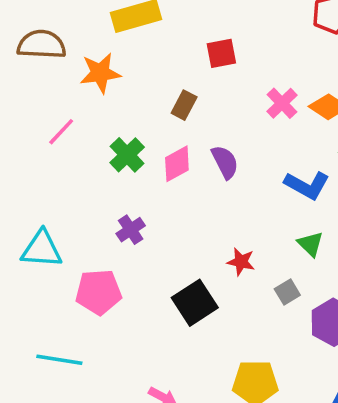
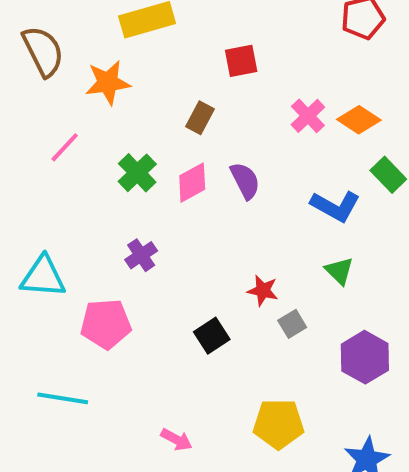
brown semicircle: (42, 44) -> (43, 51), turned 60
gray square: (287, 292) -> (292, 324), moved
black square: (195, 303) -> (212, 336), size x0.7

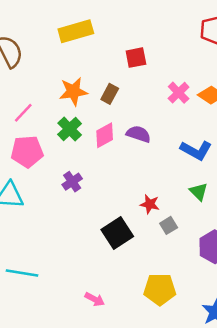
orange star: (108, 83) -> (73, 91), moved
purple semicircle: (245, 181) -> (138, 134), turned -45
pink pentagon: (106, 324) -> (27, 152), moved
black square: (212, 336) -> (117, 233), size x1.4

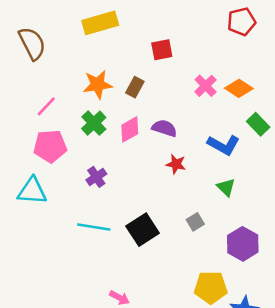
red star: (150, 204) -> (176, 164), moved
cyan line: (22, 273) -> (94, 227), moved
yellow pentagon: (160, 289) -> (211, 287), moved

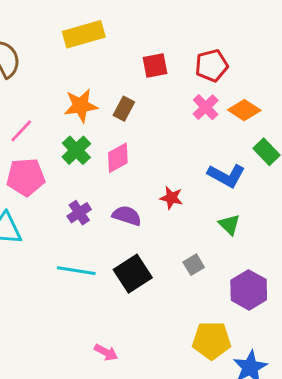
red pentagon: (241, 22) -> (212, 66), moved
purple semicircle: (164, 128) -> (127, 216), moved

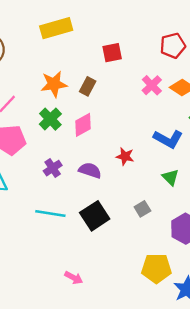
red pentagon: (212, 66) -> (173, 46), moved

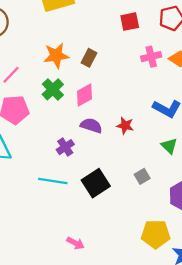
red square: (112, 53) -> (130, 22), moved
pink cross: (152, 85) -> (151, 57), turned 30
purple cross: (53, 168) -> (65, 147), moved
purple semicircle: (90, 170) -> (91, 126), moved

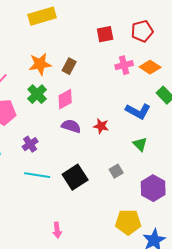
purple cross: (65, 147) -> (30, 144), moved
pink arrow: (75, 243) -> (57, 230), turned 56

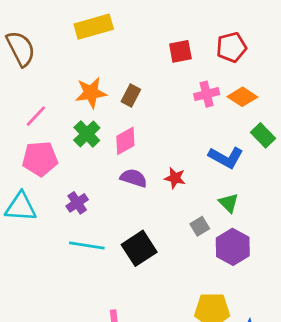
gray square: (116, 171) -> (200, 226), moved
purple hexagon: (153, 188) -> (233, 247), moved

